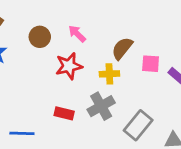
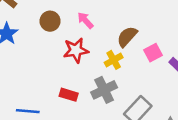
pink square: (151, 64) -> (153, 53), turned -36
yellow cross: (109, 74) -> (114, 60), turned -30

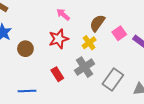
brown circle: (50, 21) -> (25, 49), moved
red rectangle: (69, 95) -> (57, 74), turned 48

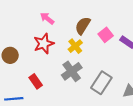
red rectangle: (57, 74) -> (36, 81), moved

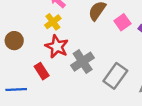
red star: (44, 44) -> (57, 47), moved, turned -30
yellow cross: (75, 46) -> (53, 22), moved

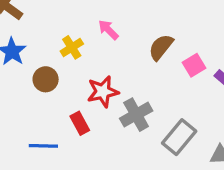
yellow cross: (53, 22) -> (72, 47), moved
red star: (57, 47) -> (103, 92), turned 30

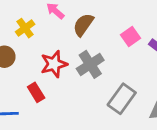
brown semicircle: (161, 47) -> (83, 25), moved
gray cross: (136, 115) -> (90, 64), moved

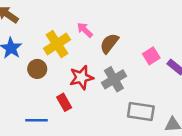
yellow cross: (25, 28) -> (57, 44), size x1.5
gray rectangle: (122, 99) -> (141, 111), turned 60

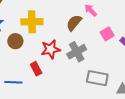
pink arrow: (85, 30) -> (91, 10), moved
yellow cross: (57, 44) -> (32, 22), turned 30

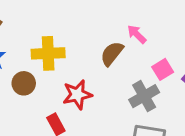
gray cross: (77, 52) -> (144, 96), moved

